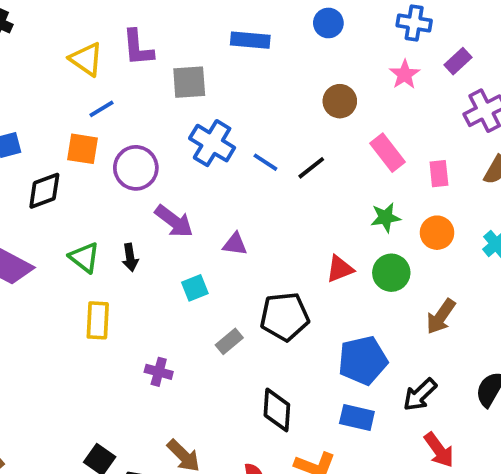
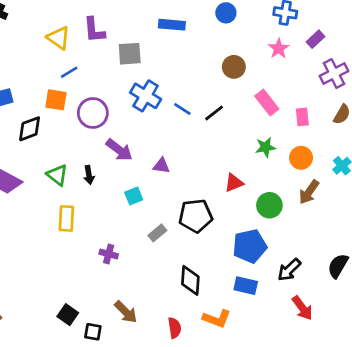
green circle: (391, 273) -> (269, 205), moved
brown arrow: (441, 317) -> (309, 192), moved

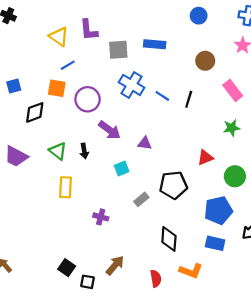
blue rectangle: (172, 25) -> (155, 44), moved
black line: (214, 113) -> (189, 99), turned -35
brown arrow: (126, 312) -> (115, 265), turned -95

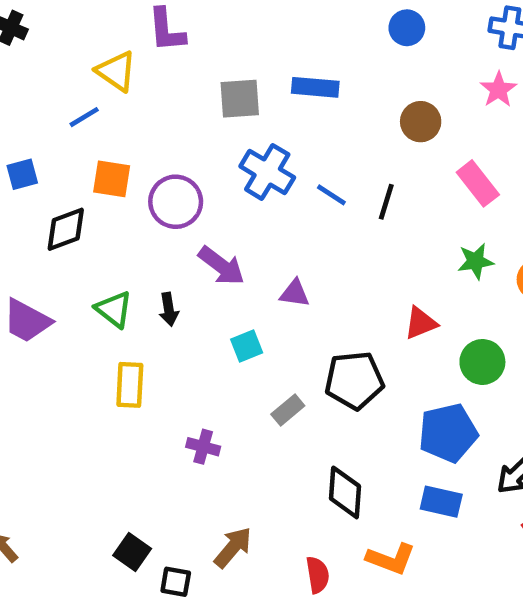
purple L-shape: (89, 30) -> (166, 30), moved
blue line: (68, 65) -> (84, 117), moved

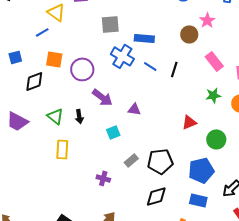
blue rectangle: (315, 87) -> (144, 38), moved
pink star: (498, 90) -> (207, 20), moved
black pentagon: (354, 380) -> (160, 161), moved
purple cross: (203, 447) -> (103, 178), moved
black diamond: (345, 492) -> (156, 196), turned 70

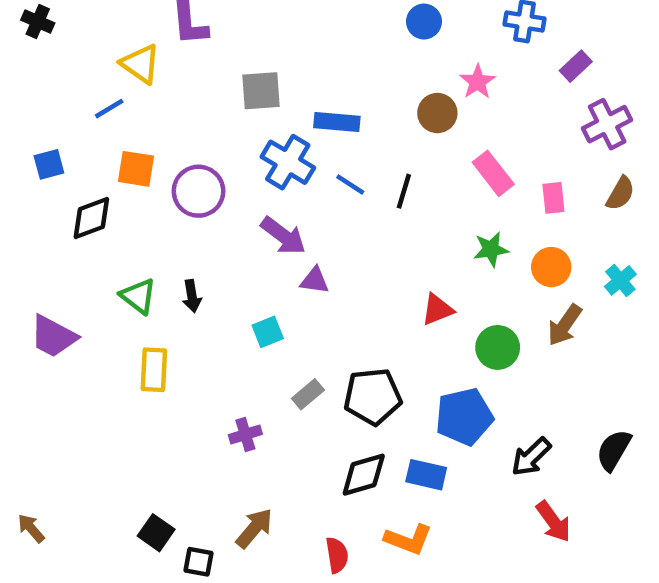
purple arrow: (102, 97) -> (283, 236), moved
purple trapezoid: (17, 121) -> (53, 336), moved
purple cross: (103, 178) -> (245, 435), turned -32
blue rectangle: (198, 200) -> (426, 475), moved

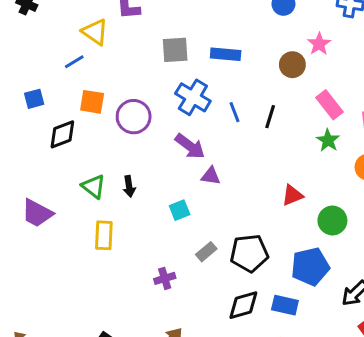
blue rectangle: (337, 122) -> (226, 54), moved
blue line: (350, 184) -> (234, 112), turned 36
green star: (491, 249) -> (328, 140), moved, turned -30

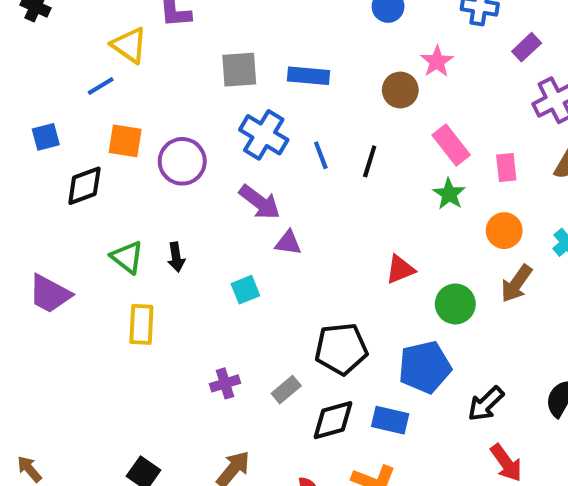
gray rectangle: (206, 252) -> (286, 390), moved

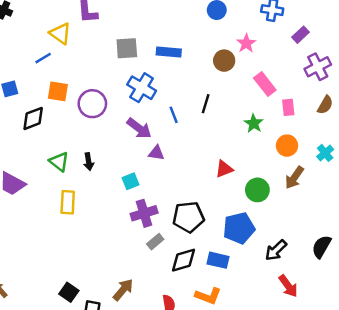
pink rectangle: (451, 145) -> (265, 84), moved
blue line: (321, 155) -> (174, 115), moved
purple cross: (225, 383) -> (144, 213), moved, size x1.5

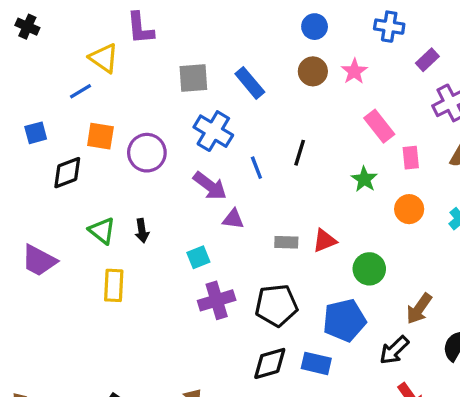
blue rectangle: (169, 52) -> (250, 83), turned 45
brown circle: (224, 61) -> (313, 71), moved
brown arrow: (294, 178) -> (419, 309), moved
gray rectangle: (155, 242) -> (286, 242), moved, turned 42

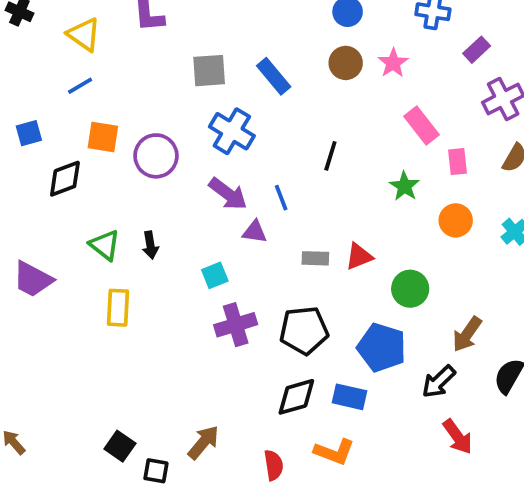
yellow triangle: (104, 58) -> (84, 35), moved
blue line: (256, 168) -> (281, 198), moved
blue pentagon: (344, 320) -> (382, 347), turned 30

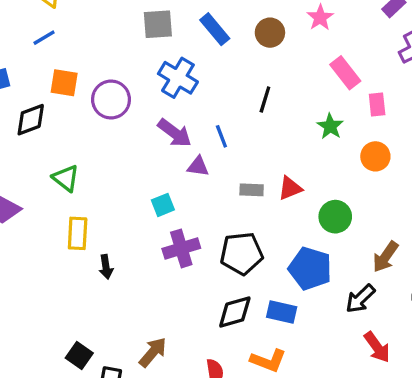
brown circle: (346, 63) -> (270, 33), moved
black arrow: (150, 245) -> (106, 267), moved

